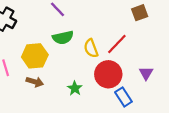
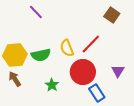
brown square: (140, 13) -> (112, 15), turned -35
green semicircle: (63, 38) -> (41, 55), moved
brown arrow: (35, 82) -> (15, 79), turned -140

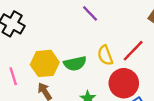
purple line: (36, 12) -> (90, 13), moved

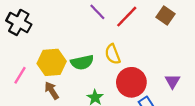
red line: (133, 51) -> (127, 17), moved
pink line: (13, 76) -> (20, 75), turned 48

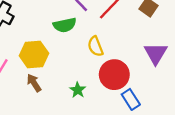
green semicircle: (82, 62) -> (65, 25), moved
purple triangle: (172, 81) -> (156, 53), moved, size x1.5

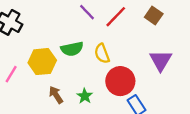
green semicircle: (65, 25) -> (72, 49), moved
brown arrow: (34, 83) -> (56, 95), moved

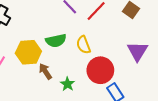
brown arrow: (56, 95) -> (45, 71), moved

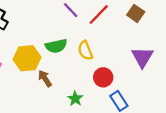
red circle: (100, 70) -> (103, 77), size x0.7
green star: (68, 84) -> (75, 99), moved

